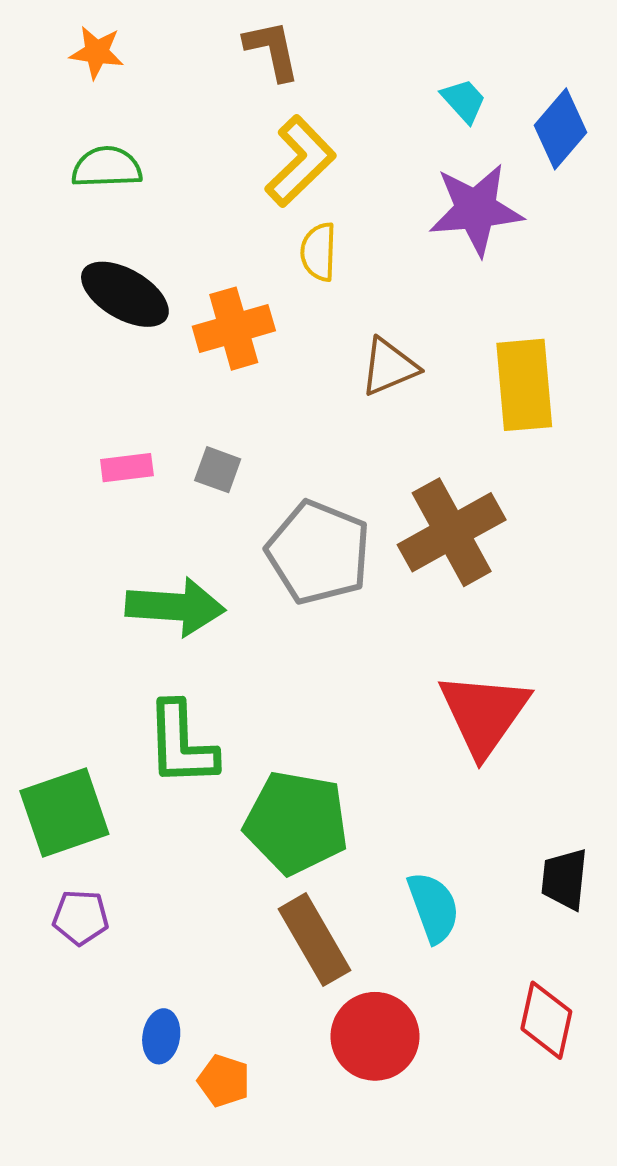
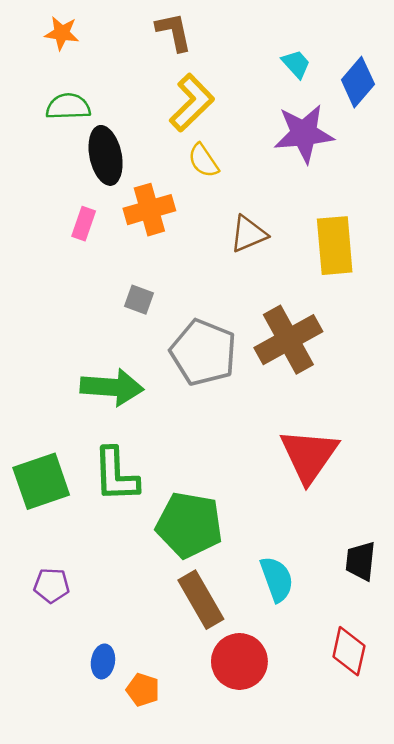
yellow semicircle: (319, 252) -> (203, 161), turned -36
black ellipse: (125, 294) -> (106, 155), moved, turned 48
pink rectangle: (127, 468) -> (84, 224), moved, turned -64
green square: (64, 813) -> (41, 481), moved

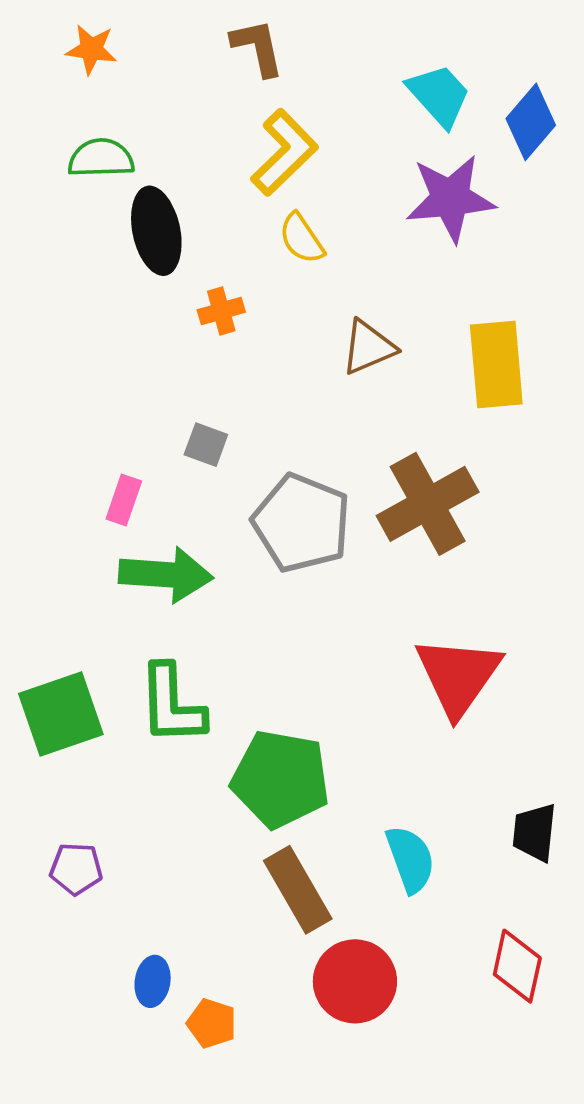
cyan trapezoid: (296, 64) -> (439, 95), size x1.5
orange cross: (149, 210) -> (221, 311), size x0.6
pink rectangle: (84, 224) -> (124, 500), moved

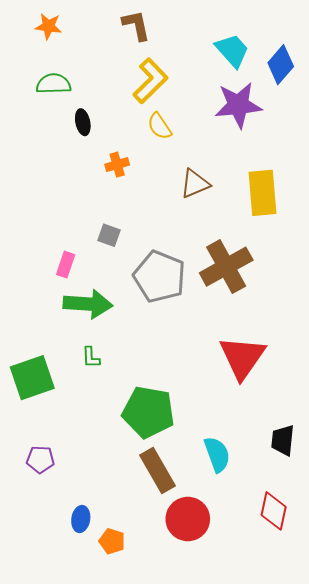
black ellipse: (156, 231) -> (83, 122), size x0.6
green L-shape: (172, 704) -> (91, 357), moved, size x0.5

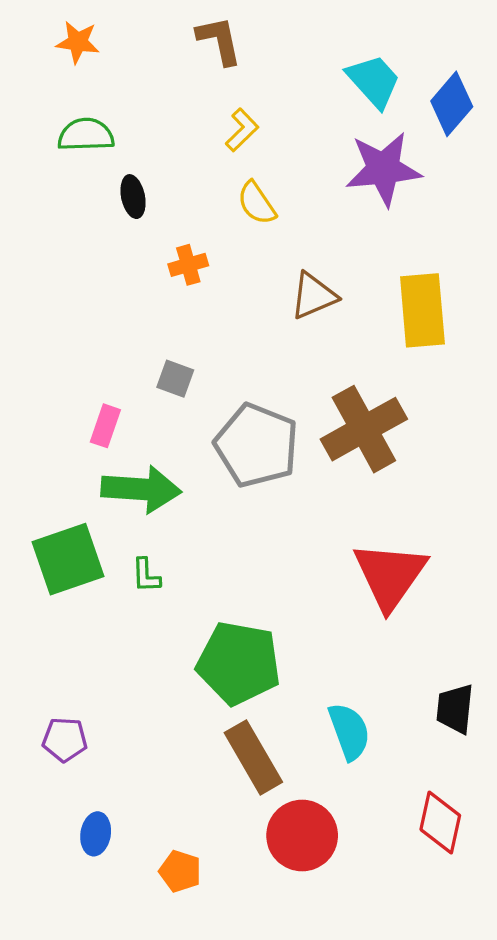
yellow L-shape: (150, 81) -> (242, 130), size x0.6
green square: (32, 378) -> (68, 559), moved
blue ellipse: (81, 519) -> (96, 834), moved

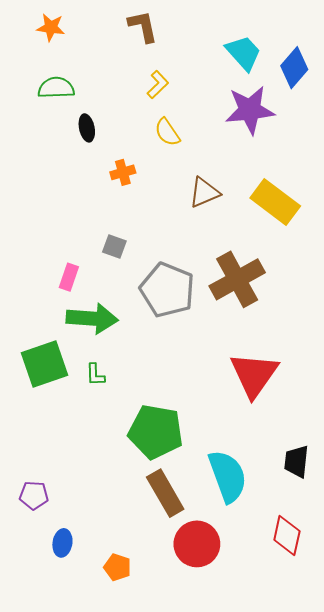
yellow rectangle: (422, 310) -> (275, 202), turned -48
cyan semicircle: (349, 731) -> (228, 476), size x1.4
purple pentagon: (65, 740) -> (34, 495), moved

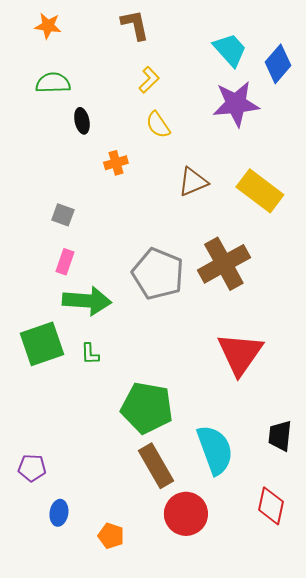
gray square: (114, 247) -> (63, 215), moved

